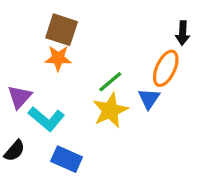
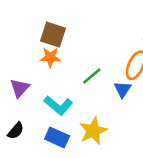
yellow star: (110, 110) -> (93, 131), moved
cyan L-shape: (46, 119) -> (58, 105), moved

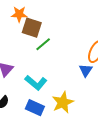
orange star: (50, 57) -> (19, 14), moved
green line: (92, 76) -> (43, 44), moved

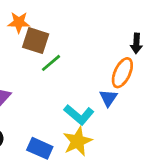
cyan L-shape: (36, 83) -> (79, 115), moved

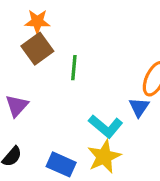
brown square: (36, 41) -> (37, 49), moved, turned 36
green line: (51, 63) -> (74, 68), turned -45

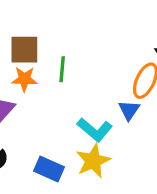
orange star: (37, 22) -> (24, 79), moved
brown square: (37, 49) -> (24, 50), turned 36

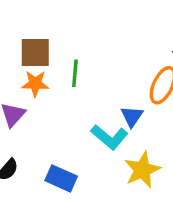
blue triangle: (129, 110) -> (132, 116), moved
yellow star: (93, 161) -> (142, 170), moved

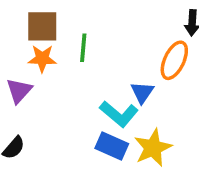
blue rectangle: (61, 178) -> (112, 146), moved

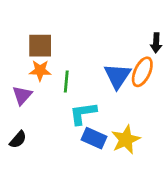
green line: (83, 48) -> (66, 82), moved
blue triangle: (142, 92) -> (117, 76), moved, size x1.5
cyan L-shape: (119, 114) -> (83, 113), moved, turned 132

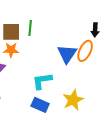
green line: (66, 82) -> (30, 28), moved
blue rectangle: (94, 138) -> (40, 105), moved

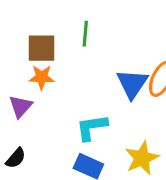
green line: (30, 28) -> (85, 34), moved

